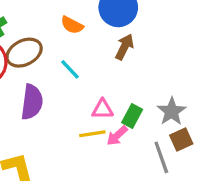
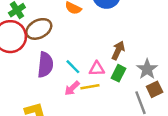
brown arrow: (124, 47) -> (118, 50), moved
cyan line: (70, 69) -> (73, 67), moved
pink arrow: (117, 136) -> (72, 88), moved

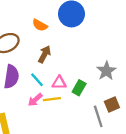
brown arrow: (118, 50) -> (44, 54), moved
gray star: (147, 69) -> (106, 71), moved

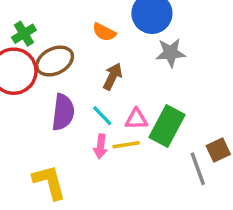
gray star: (106, 71) -> (171, 53), moved, turned 30
green rectangle: (79, 88) -> (167, 126), size x1.6
pink arrow: (35, 100) -> (101, 146), turned -40

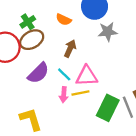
green cross: (24, 34) -> (28, 22), moved
purple semicircle: (63, 112) -> (38, 73), turned 40
pink triangle: (136, 119) -> (87, 76), size x1.5
green rectangle: (167, 126) -> (108, 108), moved

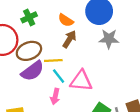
brown ellipse: (32, 40) -> (29, 51), moved
brown arrow: (70, 49) -> (69, 39), moved
yellow line: (80, 93) -> (53, 60), moved

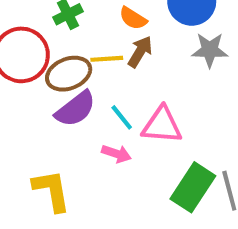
yellow line: (53, 60) -> (107, 59), moved
pink arrow: (55, 97) -> (116, 154), turned -84

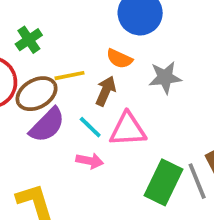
orange semicircle: (133, 18) -> (119, 59), moved
gray star: (210, 50) -> (165, 77), moved
brown arrow: (140, 52) -> (106, 91), moved

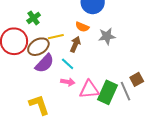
pink triangle: (128, 129) -> (89, 89), moved

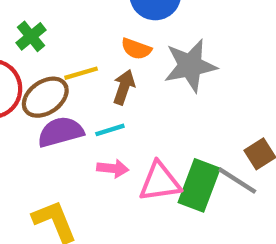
gray star: (107, 36) -> (190, 66), size x1.4
purple semicircle: (44, 63) -> (61, 132), turned -145
cyan line: (68, 64) -> (110, 130), turned -56
gray line: (125, 91) -> (237, 181), turned -30

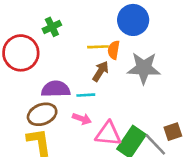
orange semicircle: (136, 49) -> (114, 50), turned 66
yellow line: (81, 73) -> (98, 47), moved
brown ellipse: (45, 97) -> (42, 114), moved

